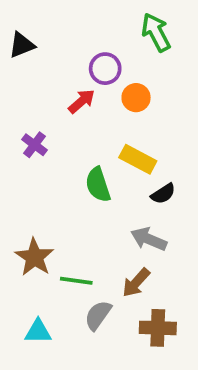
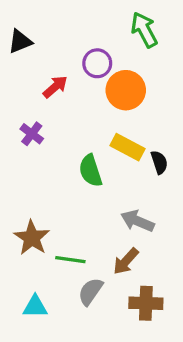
orange circle: (136, 98) -> (126, 90), size x1.5
red arrow: (82, 101) -> (55, 87), moved
black semicircle: (163, 194) -> (159, 162), moved, turned -75

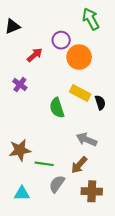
brown star: (32, 238) -> (20, 150), turned 30

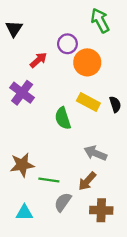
black triangle: (12, 26) -> (14, 29), turned -35
purple cross: (20, 85) -> (22, 93), size x1.5
black semicircle: (100, 103) -> (115, 104), moved

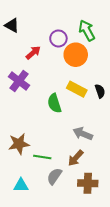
green arrow: (100, 21) -> (87, 30), moved
black triangle: (14, 29) -> (12, 25), turned -35

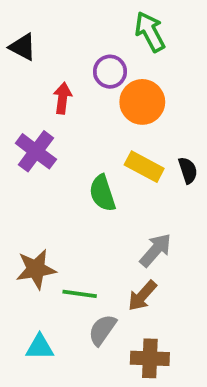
green arrow: (87, 30) -> (150, 32), moved
red arrow: (33, 53) -> (62, 98), turned -42
gray arrow: (83, 134) -> (156, 250), turned 108
brown cross: (88, 183) -> (150, 358), moved

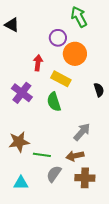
red arrow: (62, 98) -> (38, 63), moved
purple cross: (36, 151) -> (22, 93), moved
yellow rectangle: (144, 167) -> (61, 79), moved
brown arrow: (142, 296) -> (75, 156), turned 36
brown cross: (150, 358) -> (85, 178), moved

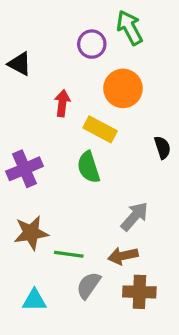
black triangle: (12, 25) -> (20, 64), moved
purple circle: (58, 38) -> (92, 44), moved
purple cross: (22, 93) -> (25, 169), moved, turned 30

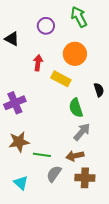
purple circle: (92, 44) -> (46, 26), moved
green semicircle: (89, 167) -> (76, 108), moved
cyan triangle: (34, 300) -> (21, 183), turned 42

